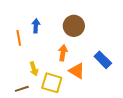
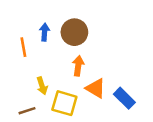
brown circle: (74, 26) -> (74, 32), moved
blue rectangle: (103, 60) -> (124, 98), moved

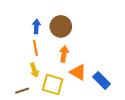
orange line: (23, 47) -> (35, 48), moved

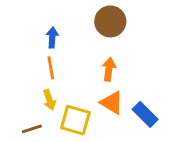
brown circle: (61, 26) -> (110, 21), moved
orange arrow: (64, 54) -> (109, 69), moved

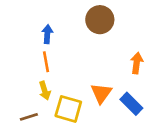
orange arrow: (109, 69) -> (137, 63), moved
orange triangle: (112, 103) -> (101, 93), turned 35

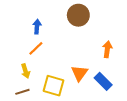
orange line: (46, 62) -> (36, 48), turned 56
yellow arrow: (45, 91) -> (26, 71), moved

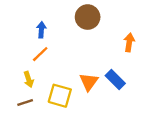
orange arrow: (107, 49) -> (129, 42), moved
blue rectangle: (103, 81) -> (115, 79), moved

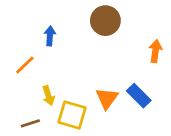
orange line: (40, 54) -> (25, 65), moved
yellow arrow: (29, 79) -> (48, 96), moved

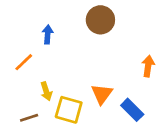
orange arrow: (155, 51) -> (148, 66), moved
blue rectangle: (139, 96) -> (132, 110), moved

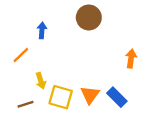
orange triangle: (102, 94) -> (90, 95), moved

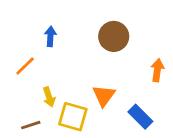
brown circle: (89, 17) -> (114, 36), moved
orange triangle: (90, 95) -> (104, 96), moved

